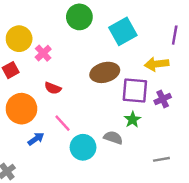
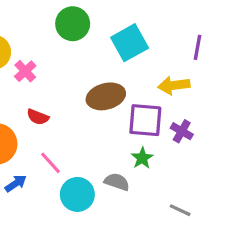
purple cross: (163, 99) -> (182, 131), turned -35
gray line: (161, 159) -> (180, 210), turned 35

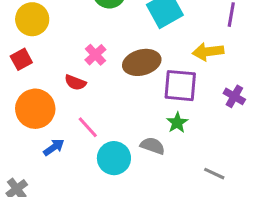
pink cross: (25, 71) -> (95, 55), moved
purple cross: (182, 131) -> (234, 96), moved

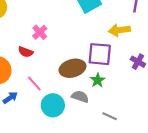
brown ellipse: (142, 62) -> (72, 68), moved
gray line: (214, 174) -> (110, 116), moved

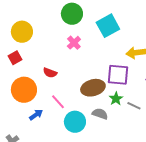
pink cross: (40, 32) -> (74, 43), moved
gray line: (110, 116) -> (134, 106), moved

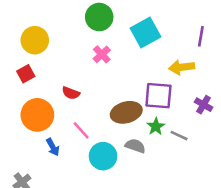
blue arrow: (36, 115) -> (53, 147), turned 96

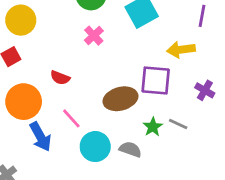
green star: (156, 127) -> (153, 127), moved
gray semicircle: (135, 146) -> (130, 149), moved
blue arrow: (53, 147) -> (40, 137), size x1.5

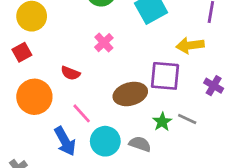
pink cross: (94, 36) -> (104, 43), moved
blue arrow: (40, 137) -> (65, 141), moved

